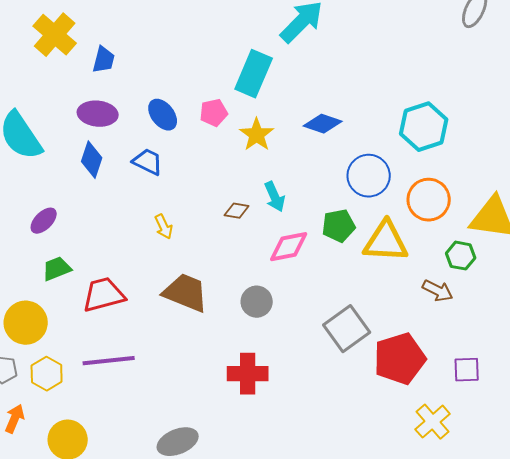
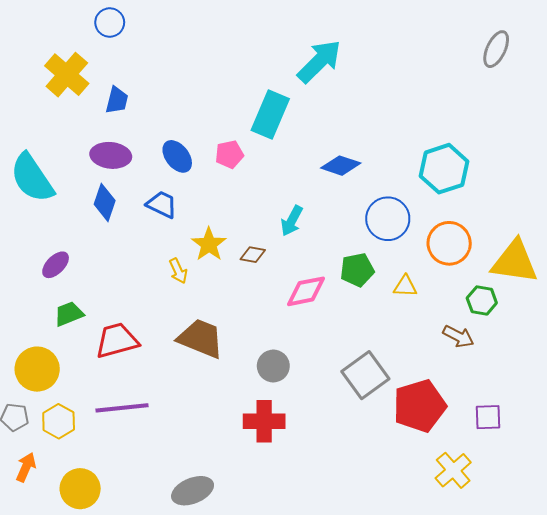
yellow star: (257, 135) -> (209, 244), moved
cyan arrow: (275, 197) -> (292, 221), moved, turned 52
yellow triangle: (386, 242) -> (405, 286), size x0.5
gray circle: (257, 302) -> (273, 366), moved

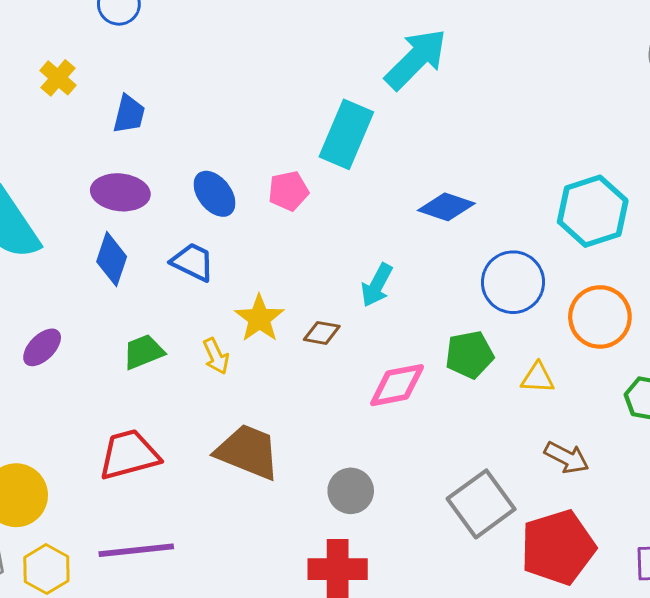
yellow cross: (67, 75) -> (58, 78), size x0.6
green trapezoid: (69, 314) -> (143, 352), moved
brown arrow: (458, 336) -> (567, 458), moved

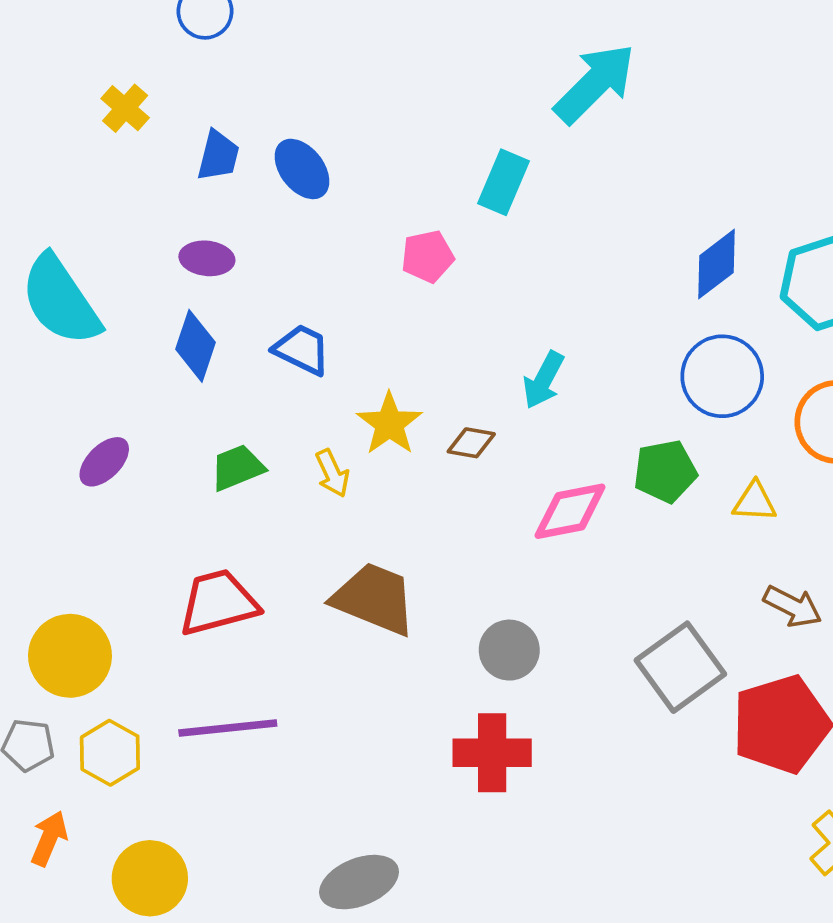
cyan rectangle: (346, 134) -> (504, 182), size x0.7
purple ellipse: (120, 192) -> (207, 258), size x0.7
blue ellipse: (214, 194) -> (302, 169), moved
blue diamond: (446, 207) -> (716, 264), moved, turned -56

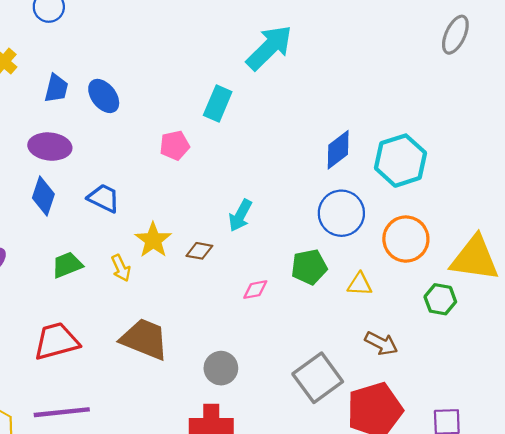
purple ellipse: (207, 258) -> (50, 147), size x1.4
pink diamond: (570, 511) -> (255, 290), size x0.6

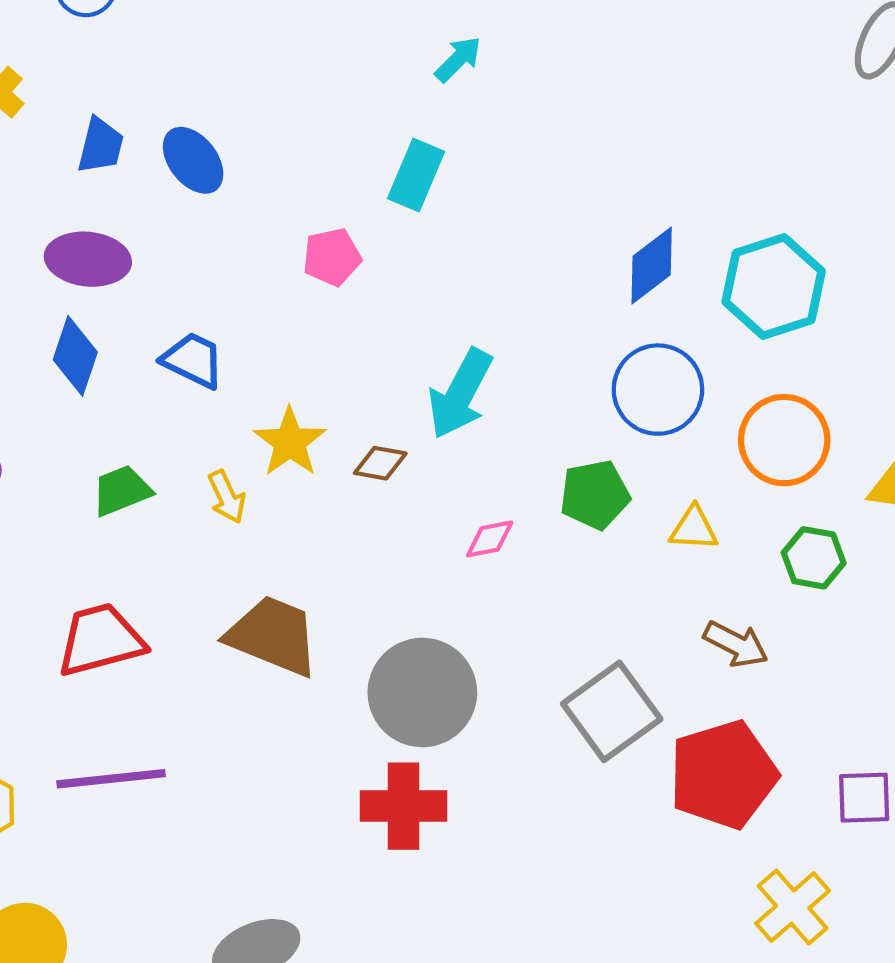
cyan arrow: (269, 48) -> (458, 59), moved, size x0.5
cyan arrow: (240, 215) -> (460, 394), size x1.4
green hexagon: (440, 299) -> (814, 558), moved
gray circle: (221, 368) -> (422, 692), size x1.6

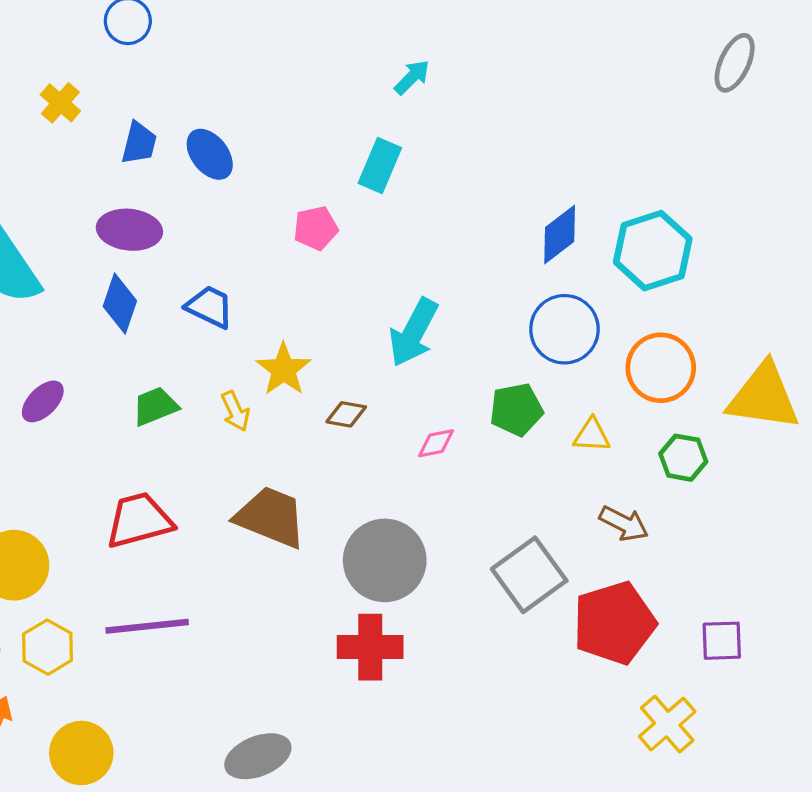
brown diamond: (380, 463) -> (346, 414), moved

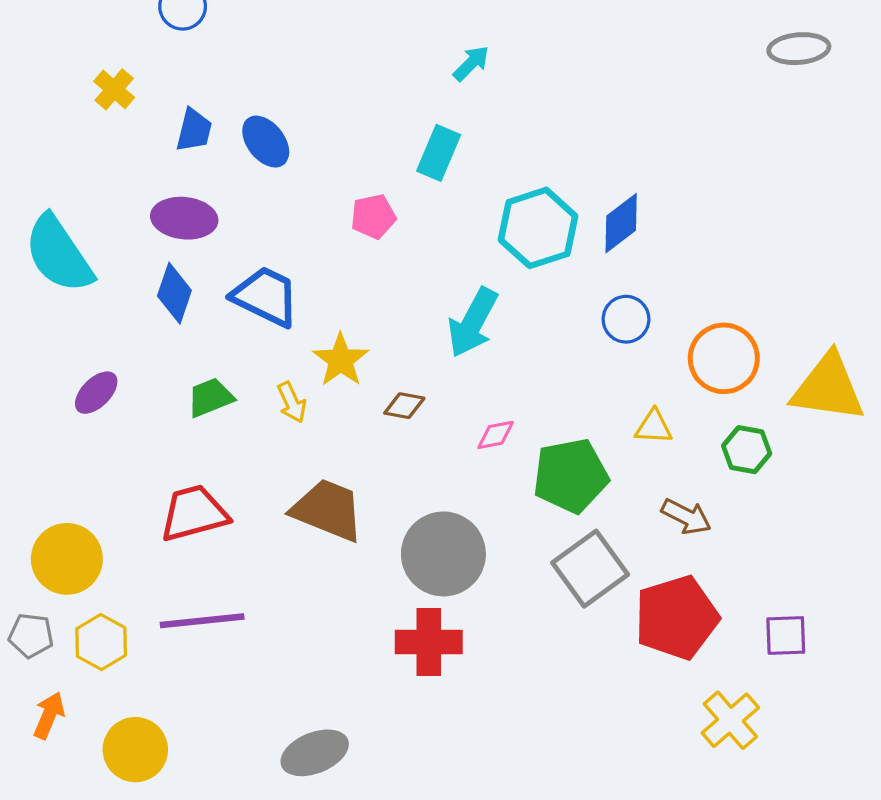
gray ellipse: (735, 63) -> (799, 49), turned 60
cyan hexagon: (653, 251) -> (538, 228), moved
blue trapezoid: (210, 307) -> (266, 296), size x1.4
blue circle: (564, 329) -> (626, 319), size x0.7
green pentagon: (516, 409) -> (571, 476), moved, size x1.4

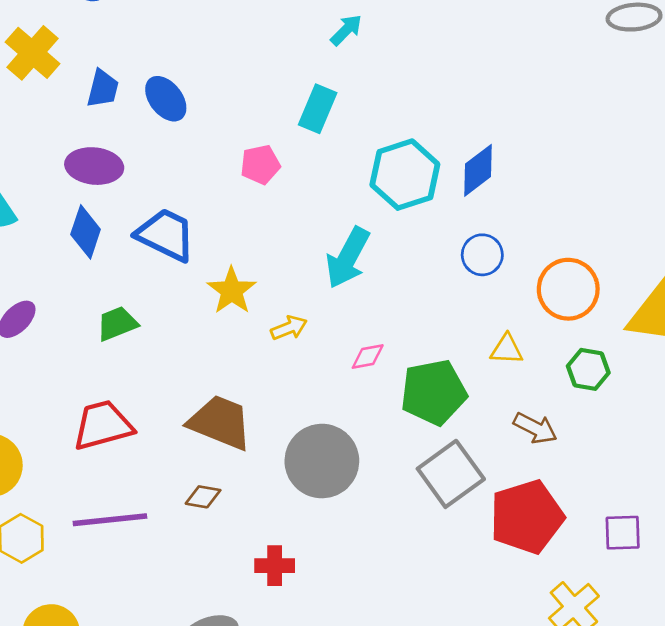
yellow cross: (114, 89) -> (33, 53), size x1.5
yellow arrow: (292, 402) -> (289, 328), moved, turned -87
brown diamond: (404, 406) -> (203, 497), moved
red cross: (429, 642) -> (275, 566), moved, size x0.7

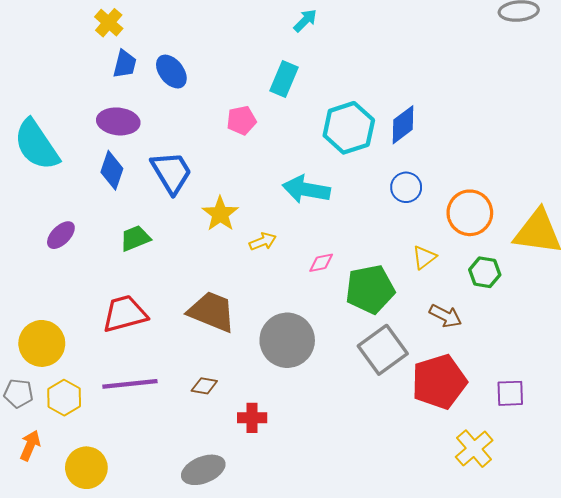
yellow cross: (33, 53) -> (109, 23), moved, size x0.7
blue trapezoid: (166, 235) -> (171, 172), turned 33
cyan arrow: (348, 258) -> (306, 189), turned 72
yellow triangle: (507, 349) -> (424, 257), turned -40
brown diamond: (203, 497) -> (204, 386), moved

